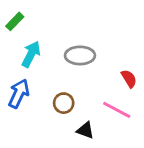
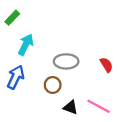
gray ellipse: (80, 55) -> (66, 61), moved
pink line: (117, 110) -> (99, 106), moved

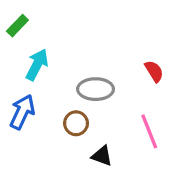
red semicircle: (106, 65) -> (154, 71), moved
pink line: (99, 106) -> (149, 131), moved, turned 40

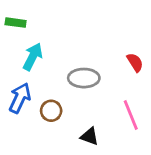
green rectangle: (17, 26) -> (16, 23), turned 54
brown circle: (76, 123) -> (51, 111), moved

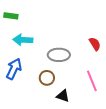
cyan arrow: (33, 57) -> (23, 40), turned -114
brown circle: (51, 111) -> (47, 78), moved

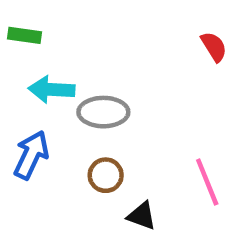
red semicircle: (95, 44) -> (214, 47), moved
gray ellipse: (59, 55) -> (103, 112), moved

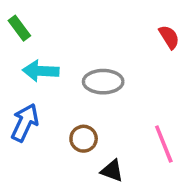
green rectangle: (24, 35) -> (19, 28), turned 45
gray ellipse: (103, 112) -> (103, 82), moved

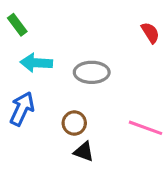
pink line: (164, 144) -> (146, 128), turned -48
black triangle: (112, 171) -> (84, 152), moved

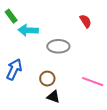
red semicircle: (150, 33) -> (86, 21), moved
cyan arrow: (36, 63) -> (28, 30), moved

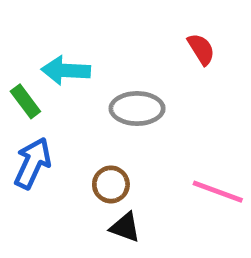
green rectangle: (11, 16) -> (25, 101), moved

